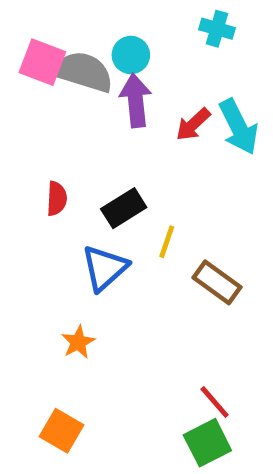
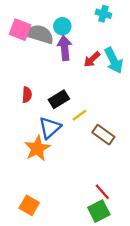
yellow line: (167, 242) -> (79, 115), turned 35
orange star: (78, 342) -> (37, 148), moved, size x1.6

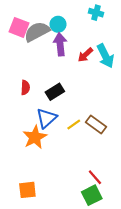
gray semicircle: (39, 34) -> (37, 32), turned -45
yellow line: (79, 115) -> (74, 124), moved
orange square: (29, 205) -> (27, 190), turned -36

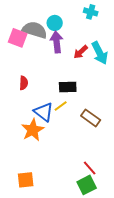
pink square: (19, 27) -> (18, 38), moved
gray semicircle: (37, 32) -> (35, 30), turned 45
black rectangle: (55, 92) -> (68, 87), moved, turned 30
blue triangle: (46, 118) -> (44, 112), turned -40
yellow line: (74, 124) -> (61, 106), moved

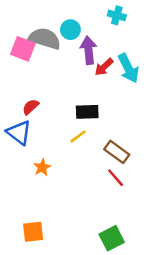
purple arrow: (57, 42) -> (88, 50), moved
red semicircle: (24, 83) -> (31, 107), turned -136
blue triangle: (44, 112) -> (19, 133), moved
orange star: (33, 130) -> (42, 167), size x0.6
red line: (90, 168) -> (116, 178), moved

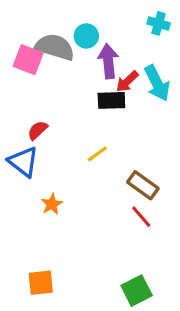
cyan cross: (117, 15) -> (159, 23), moved
black rectangle: (87, 112) -> (111, 100), moved
yellow line: (78, 136) -> (97, 154), moved

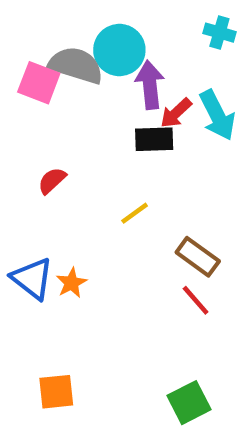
cyan circle: (86, 36) -> (119, 50), size x1.5
blue triangle: (23, 162) -> (32, 279), moved

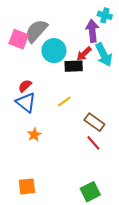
cyan circle: (119, 50) -> (54, 51), moved
gray semicircle: (76, 65) -> (36, 31), turned -65
purple arrow: (150, 85) -> (92, 31), moved
blue triangle: (32, 279) -> (26, 102), moved

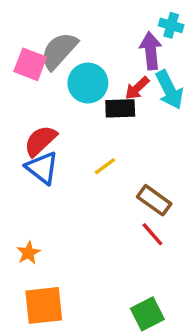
red semicircle: (25, 86) -> (40, 141), size x1.5
orange star: (34, 135) -> (28, 253), moved
orange square: (27, 186) -> (44, 305), size x1.4

